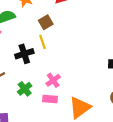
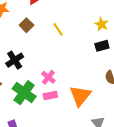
yellow line: (43, 42) -> (58, 29), moved
green cross: (25, 89) -> (24, 93), size x1.6

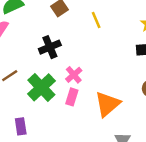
black cross: (15, 60) -> (50, 47), moved
pink rectangle: (50, 95) -> (72, 97), turned -72

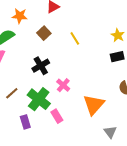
pink rectangle: (72, 97) -> (57, 116), moved, turned -40
purple rectangle: (21, 126) -> (25, 122), moved

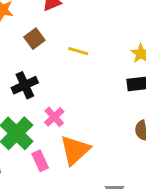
yellow line: (75, 38) -> (78, 51), turned -48
orange triangle: (94, 105) -> (75, 150), moved

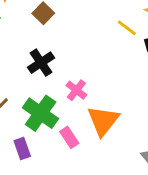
yellow line: (78, 51) -> (127, 28), moved, turned 30

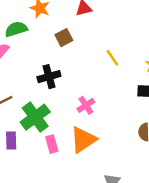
yellow line: (127, 28) -> (112, 58), moved
pink cross: (76, 90) -> (86, 105), moved

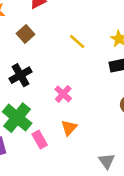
orange triangle: (83, 140) -> (69, 128), size x0.6

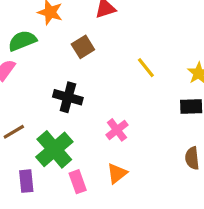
black cross: (21, 75) -> (68, 97), turned 35

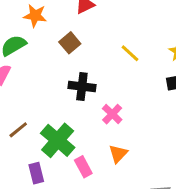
black cross: (68, 97) -> (82, 87), moved

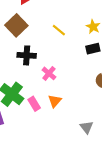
brown square: (70, 43) -> (16, 25), size x1.5
pink rectangle: (83, 167) -> (34, 104), moved

